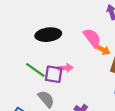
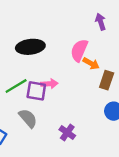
pink semicircle: (92, 38) -> (79, 50), turned -120
green line: (35, 70) -> (16, 86), turned -66

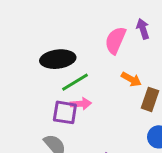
pink semicircle: (79, 50) -> (115, 40), moved
green line: (16, 86) -> (75, 82), moved

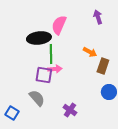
pink semicircle: (115, 40) -> (59, 25), moved
green line: (75, 82) -> (51, 54), turned -60

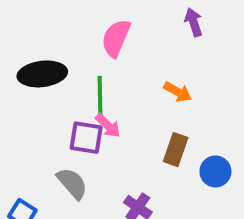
black ellipse: (39, 38) -> (42, 74), moved
brown rectangle: (103, 66) -> (176, 150), moved
pink arrow: (55, 69) -> (108, 126), turned 48

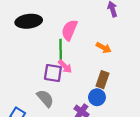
pink semicircle: (116, 38) -> (69, 30), moved
black ellipse: (42, 74) -> (29, 21), moved
blue circle: (215, 171) -> (97, 97), moved

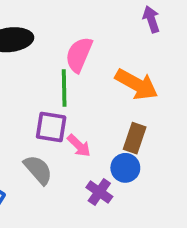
orange arrow: (104, 48) -> (136, 84), size x1.6
pink arrow: (65, 66) -> (79, 146), moved

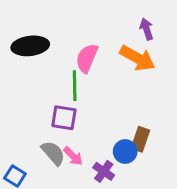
orange arrow: (136, 84) -> (137, 58), moved
brown rectangle: (135, 138) -> (140, 139), moved
pink arrow: (79, 146) -> (73, 156), moved

